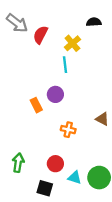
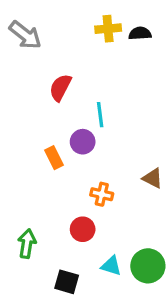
red semicircle: (40, 35) -> (60, 88), moved
yellow cross: (72, 43) -> (108, 29), moved, turned 35
cyan line: (65, 65) -> (100, 115), moved
red circle: (55, 164) -> (83, 229), moved

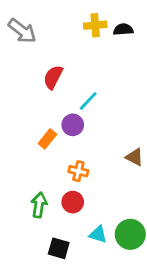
cyan line: (100, 115) -> (88, 101), turned 50
orange rectangle: (54, 158) -> (47, 139), turned 66
orange cross: (102, 194) -> (78, 171), moved
green arrow: (27, 244) -> (39, 205), moved

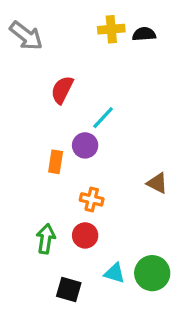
orange rectangle: (47, 139) -> (56, 162), turned -30

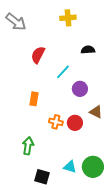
black semicircle: (144, 34) -> (88, 50), moved
purple circle: (85, 145) -> (80, 89), moved
red circle: (85, 235) -> (75, 123), moved

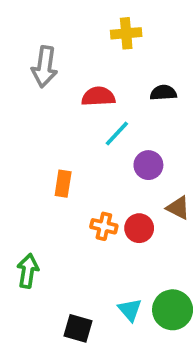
gray arrow: (16, 22) -> (45, 67), moved, turned 60
red semicircle: (38, 55) -> (98, 96), moved, turned 60
green arrow: (28, 146) -> (28, 271), moved
cyan triangle: (70, 167) -> (130, 310), turned 32

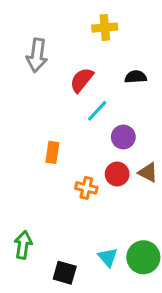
red semicircle: (98, 96) -> (82, 80), turned -48
red circle: (139, 228) -> (117, 174), moved
green arrow: (28, 271) -> (23, 245), moved

